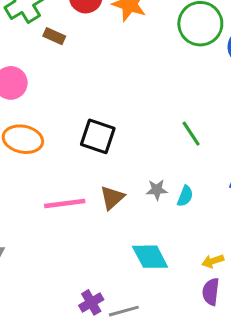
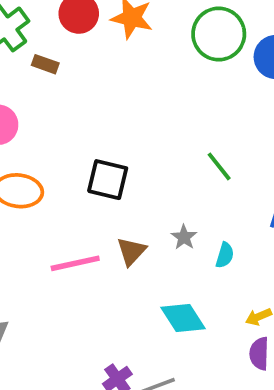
gray star: (157, 190) -> (184, 237), turned -30
cyan semicircle: (185, 196) -> (225, 255), moved

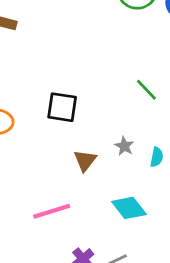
pink line: (75, 263) -> (52, 211), moved

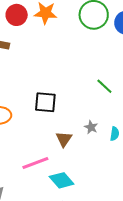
cyan diamond: (129, 208) -> (62, 180), moved
pink line: (52, 211) -> (35, 163), moved

